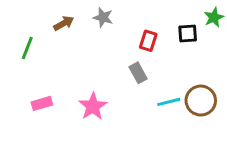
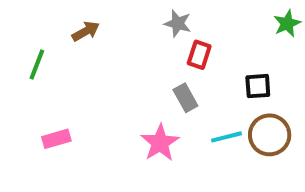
gray star: (103, 17) -> (178, 23), moved
black square: (188, 33) -> (258, 86), moved
pink star: (93, 106) -> (160, 143), moved

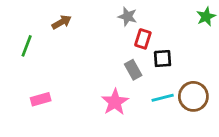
black square: (258, 86) -> (163, 59), moved

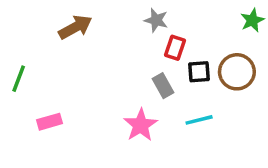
brown arrow: (62, 22) -> (75, 27), size x1.4
green line: (27, 46) -> (19, 79), moved
brown circle: (193, 96) -> (237, 72), moved

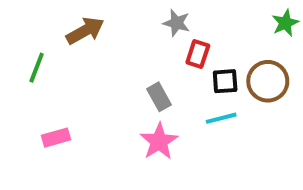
green line: (19, 79) -> (37, 68), moved
gray rectangle: (163, 86) -> (159, 97), moved
cyan line: (199, 120) -> (221, 118), moved

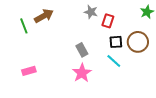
red rectangle: (198, 54) -> (108, 21), moved
green line: (37, 68) -> (24, 26), moved, turned -42
cyan line: (221, 118) -> (114, 61), turned 56

